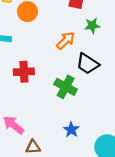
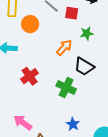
red cross: (24, 72) -> (30, 76), turned -30

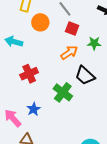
red square: (72, 13) -> (72, 28), moved
blue star: (73, 124) -> (34, 109), moved

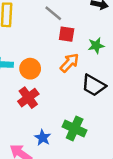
orange circle: (40, 22) -> (30, 69), moved
green cross: (63, 92) -> (75, 129), moved

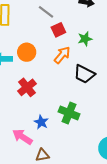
red square: (67, 34) -> (58, 30), turned -32
orange circle: (30, 69) -> (27, 52), moved

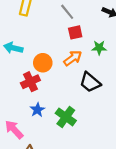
orange circle: (27, 52) -> (43, 63), moved
blue star: (41, 122) -> (37, 110), moved

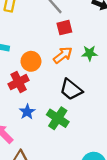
green star: (99, 48) -> (90, 53), moved
black trapezoid: (90, 82) -> (71, 89), moved

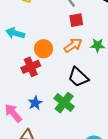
blue star: (27, 112) -> (35, 103), moved

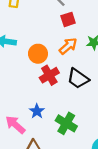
red cross: (31, 67) -> (49, 75), moved
green cross: (64, 103) -> (66, 123), moved

